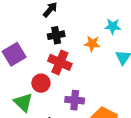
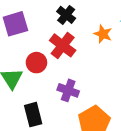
black cross: (56, 35) -> (66, 15), turned 35

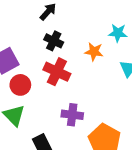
red circle: (36, 63) -> (20, 85), moved

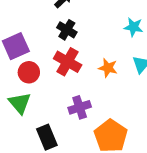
orange star: (94, 52) -> (108, 68), moved
purple cross: (72, 115) -> (80, 107), turned -30

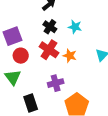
cyan star: (133, 27) -> (75, 27), moved
orange star: (108, 68) -> (70, 56), moved

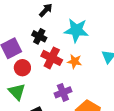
black cross: (50, 27) -> (39, 36), moved
cyan star: (75, 27) -> (76, 30), size x1.6

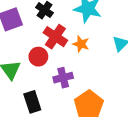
red circle: (22, 68) -> (38, 57), moved

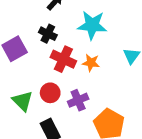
red circle: (38, 57) -> (50, 93), moved

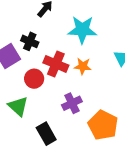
black cross: (48, 34) -> (30, 41), moved
red circle: (50, 93) -> (34, 79), moved

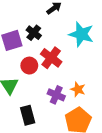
orange star: (83, 66) -> (78, 89), moved
purple cross: (72, 103) -> (56, 95), turned 35

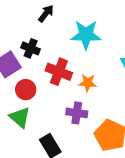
red circle: (29, 66) -> (26, 90), moved
orange star: (78, 89) -> (88, 83), moved

